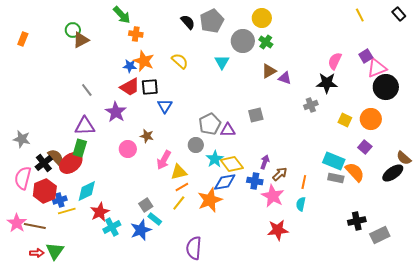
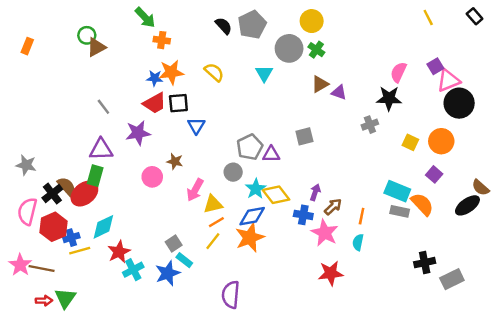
orange star: (144, 61) -> (171, 72), turned -30
purple star: (116, 112) -> (138, 133), turned 30
blue diamond: (225, 182) -> (252, 216), moved

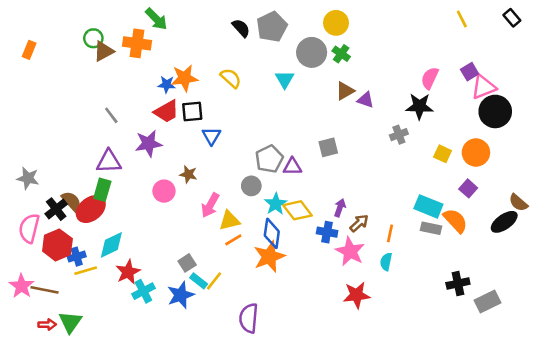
orange cross: (162, 40) -> (137, 43), moved, size x1.5
blue diamond: (252, 216) -> (272, 233), turned -72
yellow line: (213, 241) -> (214, 281), moved

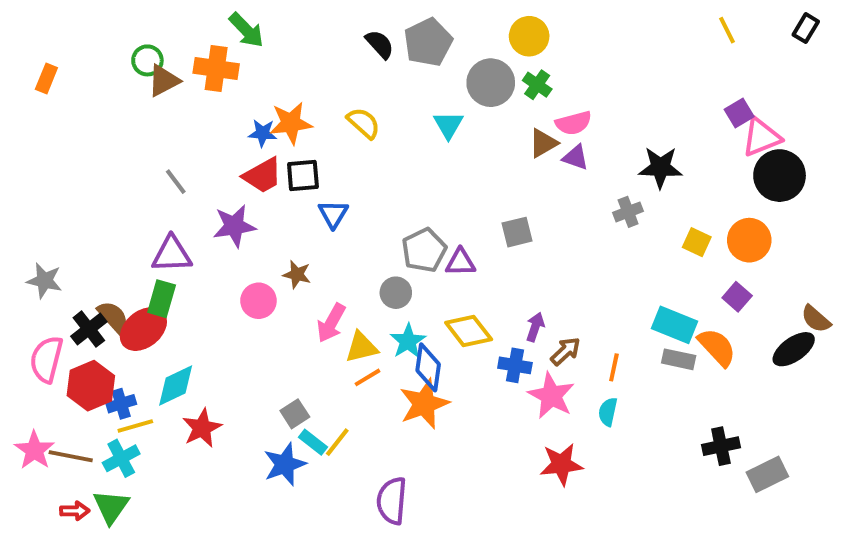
black rectangle: (512, 18) -> (806, 28), turned 72
pink semicircle: (430, 78) -> (574, 123), moved, turned -130
cyan star: (276, 204) -> (408, 341), moved
cyan cross: (143, 291) -> (121, 458), moved

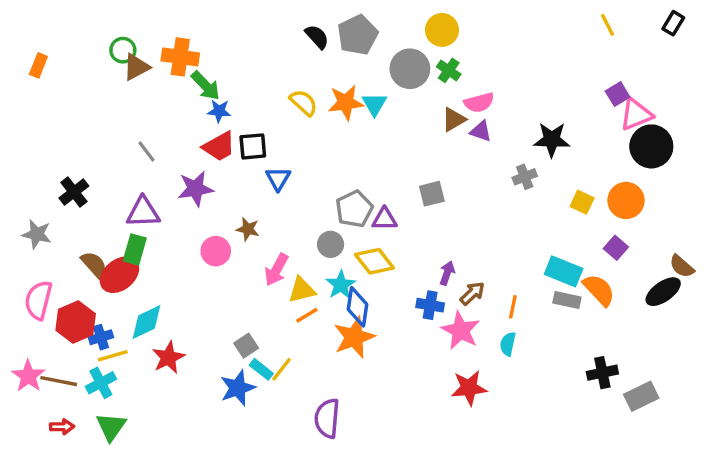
green arrow: (246, 30) -> (206, 86), moved
orange star: (291, 123) -> (346, 103), moved
black cross: (89, 329) -> (74, 192), moved
yellow diamond: (469, 331) -> (374, 261), moved
green triangle: (111, 507) -> (111, 427), moved

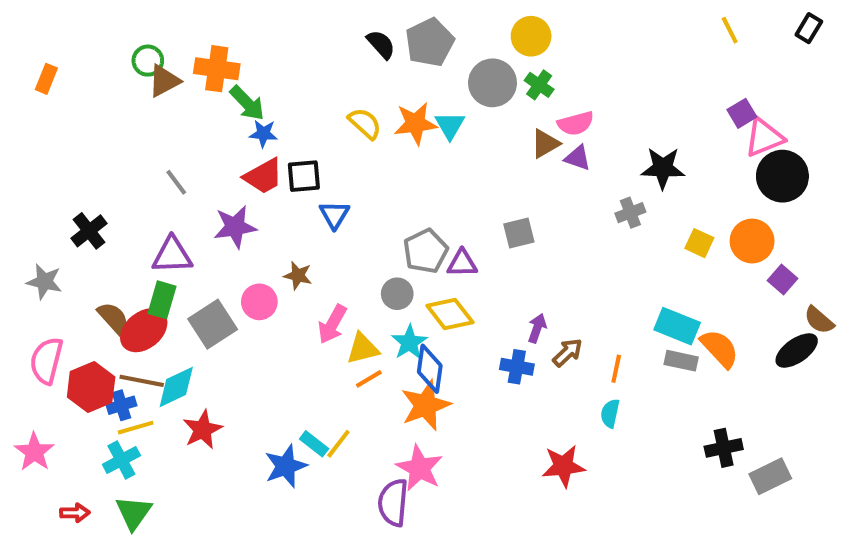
purple square: (616, 248) -> (782, 280), moved
pink star: (461, 330) -> (420, 468), moved
gray square: (246, 346) -> (213, 324), moved, size x1.6
brown line: (59, 381) -> (142, 381), moved

